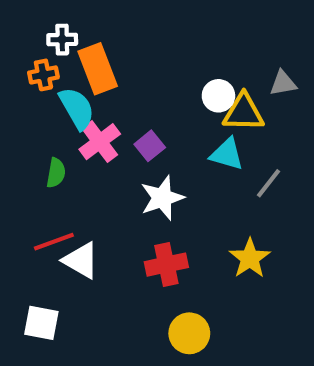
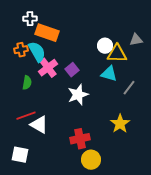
orange rectangle: (98, 69) -> (47, 33), turned -50
orange cross: (43, 75) -> (21, 50), moved
red cross: (166, 265) -> (80, 139), moved

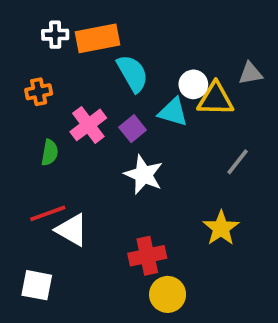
orange rectangle: (47, 33) -> (98, 38), moved, turned -30
cyan semicircle: (37, 52) -> (133, 73), moved
cyan triangle: (109, 74) -> (173, 112), moved
white star: (78, 95) -> (144, 175), turned -30

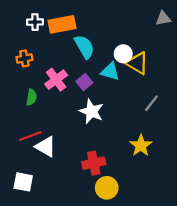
gray triangle: (250, 73) -> (163, 19), moved
yellow triangle: (215, 99) -> (137, 63), turned 30

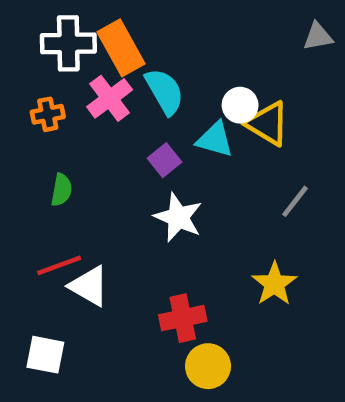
white cross: (35, 22) -> (68, 43), size x1.6
orange rectangle: (62, 24) -> (121, 48), turned 72
pink cross: (56, 80) -> (110, 98), moved

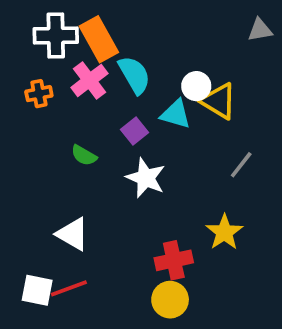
green semicircle: (61, 190) -> (84, 155), moved, turned 110
red line: (59, 265) -> (69, 288), moved
red cross: (183, 318) -> (174, 260), moved

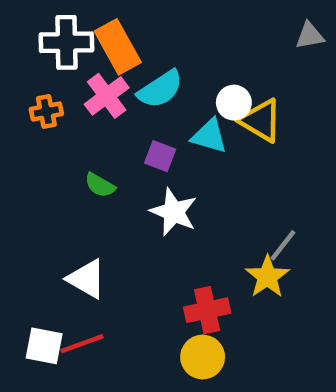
cyan semicircle: (134, 75) -> (160, 89), turned 87
purple square: (134, 131) -> (160, 156), turned -30
gray line: (241, 165) -> (283, 245), moved

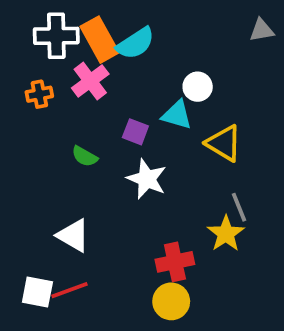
cyan semicircle: (160, 89) -> (135, 43), moved
yellow triangle: (261, 120) -> (224, 143), moved
gray line: (283, 245) -> (239, 207), turned -60

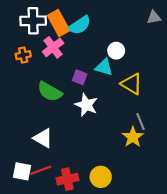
green semicircle: (85, 156) -> (50, 92), size x1.6
red cross: (175, 262) -> (67, 179), moved

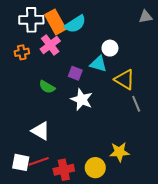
green semicircle: (50, 92) -> (47, 87), size x0.7
gray line: (141, 122) -> (136, 104), moved
yellow star: (133, 137) -> (119, 152), moved, turned 30

